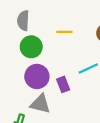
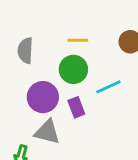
gray semicircle: (23, 21) -> (25, 50), moved
green circle: (31, 47) -> (73, 69), moved

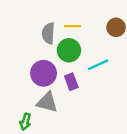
gray semicircle: (25, 50) -> (48, 33), moved

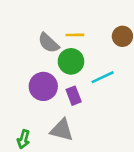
gray semicircle: (48, 33) -> (49, 43), turned -50
gray triangle: (47, 102) -> (62, 130), moved

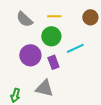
gray semicircle: (49, 43) -> (24, 19), moved

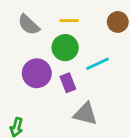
gray triangle: (44, 88) -> (85, 114), moved

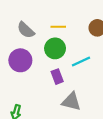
purple circle: (37, 73) -> (20, 60), moved

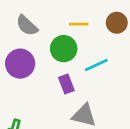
yellow line: (58, 27) -> (79, 24), moved

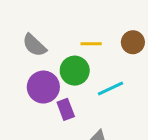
purple circle: (20, 64) -> (43, 87), moved
purple rectangle: (66, 84) -> (66, 109), moved

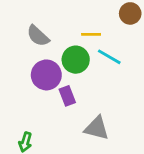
brown circle: (133, 42) -> (130, 13), moved
cyan line: (111, 89) -> (109, 57), moved, turned 55

